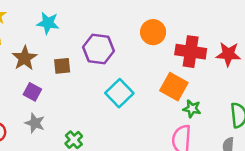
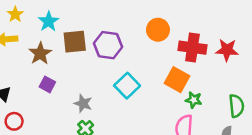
cyan star: (48, 23) -> (49, 21), moved, turned 30
brown square: (62, 66) -> (75, 42), moved, size x1.5
gray star: (35, 123) -> (83, 103), moved

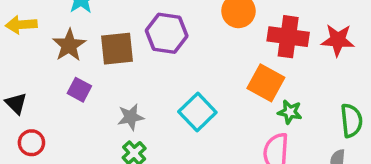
brown square: (75, 42) -> (117, 49), moved
cyan square: (127, 86) -> (197, 112), moved
gray star: (83, 103) -> (131, 117), turned -30

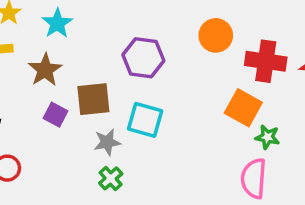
brown square: (117, 49) -> (93, 99), moved
cyan square: (197, 112) -> (145, 120), moved, turned -30

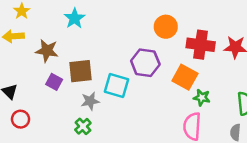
cyan star: (57, 23) -> (75, 18), moved
purple hexagon: (143, 58) -> (145, 63), moved
brown star: (45, 70) -> (47, 51), turned -30
green cross: (111, 178) -> (83, 126), moved

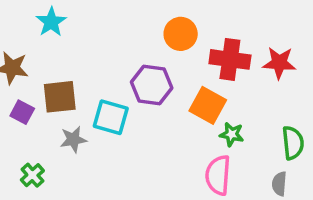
green cross: (83, 126) -> (32, 175), moved

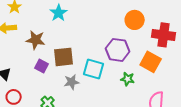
green star: (232, 134) -> (128, 79), moved

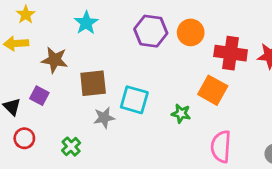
purple hexagon: (118, 50) -> (151, 31), moved
purple square: (42, 66) -> (39, 96), moved

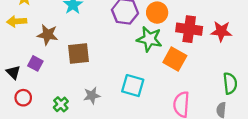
cyan square: (134, 100) -> (133, 86), moved
green star: (181, 114) -> (149, 39), moved, size x1.6
gray star: (104, 118) -> (92, 96), moved

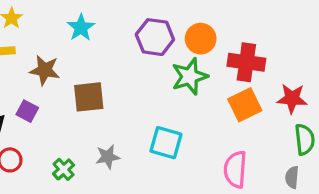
red star: (221, 31) -> (292, 98), moved
green star: (149, 39) -> (190, 76), turned -30
orange square: (175, 59) -> (245, 105), moved, turned 35

